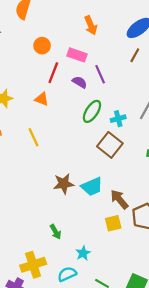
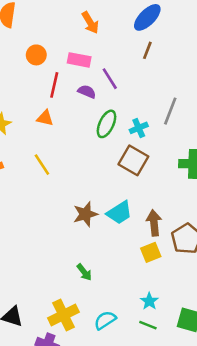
brown arrow: (119, 199) -> (154, 223), turned 42
cyan star: (83, 253) -> (149, 301), moved

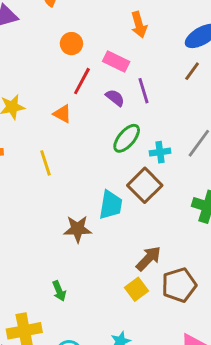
cyan trapezoid: (119, 213) -> (111, 205), moved, turned -64
brown arrow: (154, 223) -> (148, 258), turned 35
yellow square: (151, 252) -> (136, 289), turned -30

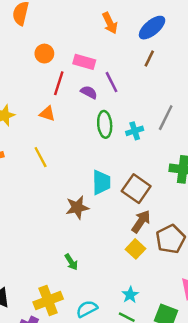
orange arrow: (139, 25) -> (110, 23), moved
green ellipse: (127, 138) -> (105, 124), turned -35
brown square: (145, 185) -> (136, 189), moved

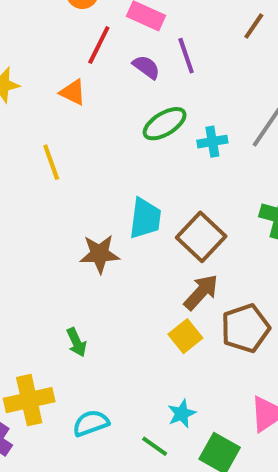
green ellipse: (105, 124) -> (165, 124), turned 55
cyan star: (130, 295) -> (182, 414), moved

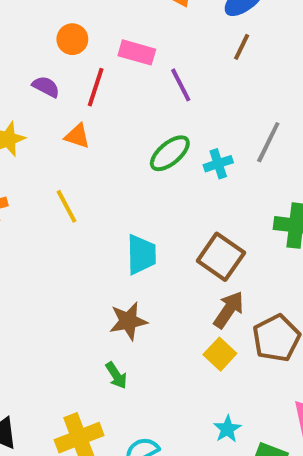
purple semicircle: (146, 67) -> (46, 87), moved
cyan trapezoid: (145, 218) -> (141, 255), moved
brown star: (100, 254) -> (128, 321), moved

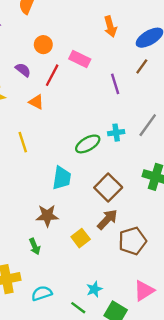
purple line: (181, 85) -> (115, 84), moved
green ellipse: (170, 153) -> (88, 144), moved
yellow square: (220, 354) -> (81, 238), moved

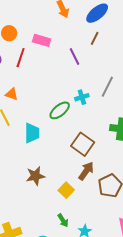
orange triangle: (36, 102) -> (12, 94), moved
cyan trapezoid: (62, 178) -> (32, 133), moved
green arrow: (35, 246) -> (63, 220), moved

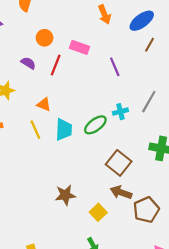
brown line: (95, 38) -> (150, 45), moved
cyan trapezoid: (32, 133) -> (64, 129), moved
brown arrow: (86, 171) -> (121, 192), turned -108

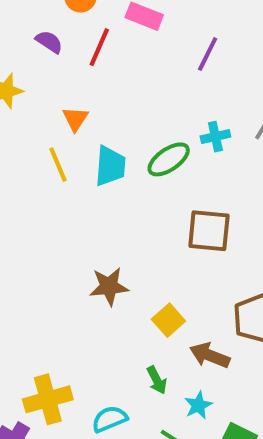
purple line: (115, 67) -> (208, 54), turned 48
orange triangle: (44, 104) -> (75, 119), turned 40
brown square: (119, 163) -> (209, 231), turned -35
brown arrow: (121, 192) -> (210, 355), moved

